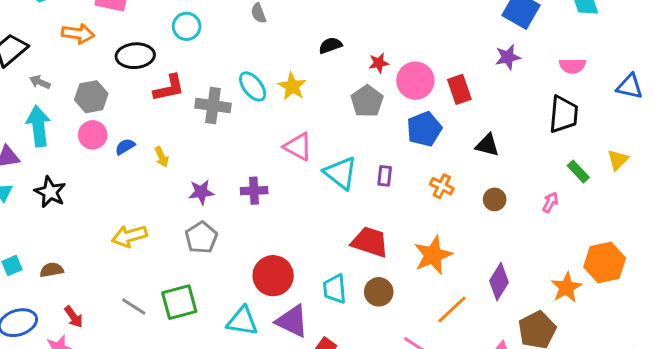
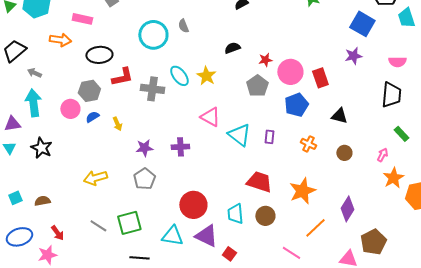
cyan circle: (187, 26) -> (153, 35), moved, size x1.5
gray hexagon: (91, 97) -> (89, 91), moved
orange star: (566, 287) -> (393, 178), moved

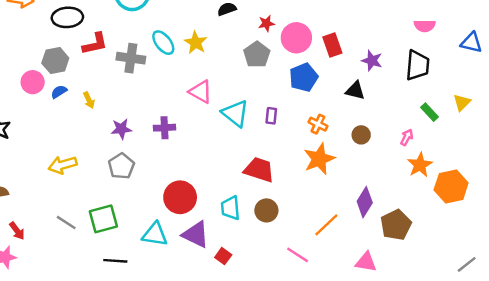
purple star: (353, 56) -> (372, 61), moved, turned 30
orange star: (302, 191) -> (319, 159), moved
brown pentagon: (373, 242) -> (396, 225), moved

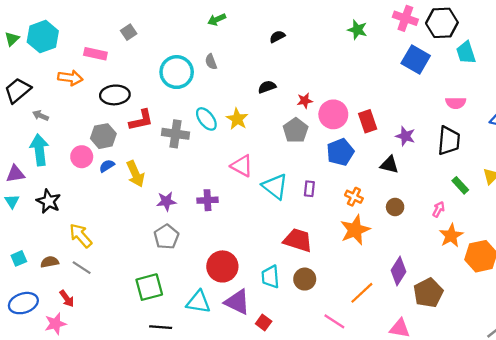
yellow arrow: (89, 100) -> (135, 174), size x1.6
yellow arrow: (63, 165) -> (81, 236), moved, turned 65
gray line: (66, 222) -> (82, 268), moved

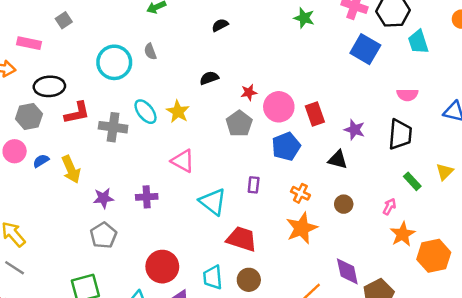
gray hexagon: (103, 136) -> (29, 116), moved
cyan triangle: (275, 186) -> (213, 202), moved
purple diamond: (399, 271) -> (347, 271), turned -44

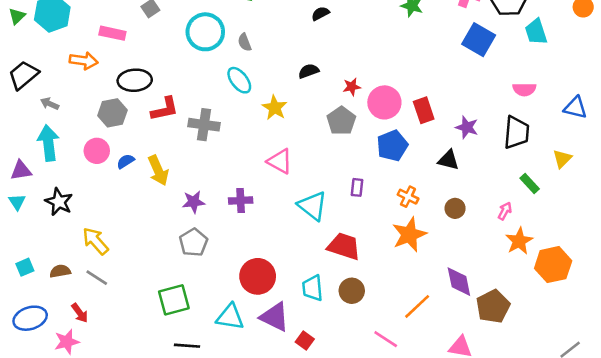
cyan circle: (114, 62) -> (205, 32), moved
cyan ellipse: (145, 112) -> (239, 80), moved
yellow triangle: (445, 172) -> (562, 159), moved

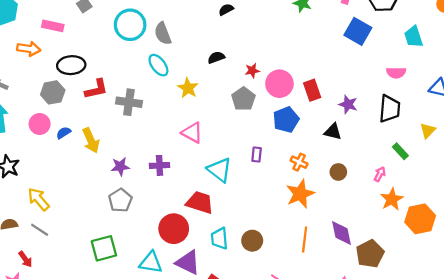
cyan trapezoid: (536, 32) -> (414, 37), moved
gray semicircle: (245, 42) -> (163, 34), size x1.5
red trapezoid: (344, 246) -> (200, 202), moved
orange line: (417, 306) -> (305, 240), moved, turned -40

